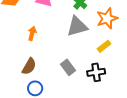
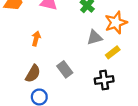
gray triangle: (77, 26) -> (95, 37), moved, size x0.7
gray rectangle: (68, 67) -> (65, 69), moved

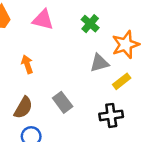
orange arrow: (36, 39) -> (27, 64), turned -32

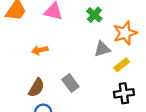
orange arrow: (27, 64) -> (40, 50), turned -84
black cross: (111, 115) -> (124, 93), moved

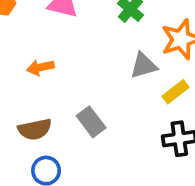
brown semicircle: (36, 88) -> (35, 129), turned 48

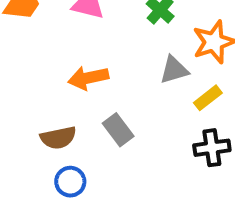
orange arrow: (40, 67) -> (88, 78), moved, size x1.4

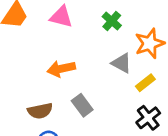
gray triangle: (174, 70) -> (122, 63), turned 45
black cross: (212, 148) -> (148, 118), turned -30

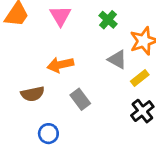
pink triangle: (61, 17) -> (60, 16), turned 45
brown semicircle: (40, 111) -> (33, 94), moved

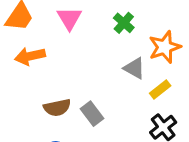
orange arrow: (60, 65) -> (30, 56), moved
brown semicircle: (33, 94) -> (57, 108), moved

